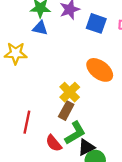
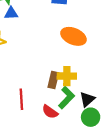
yellow cross: (70, 92) -> (67, 76), moved, turned -30
black triangle: (86, 147) -> (87, 99), moved

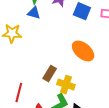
brown rectangle: (53, 80) -> (50, 74), moved

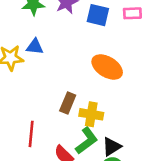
blue triangle: (34, 13) -> (35, 47), moved

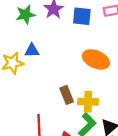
brown rectangle: (68, 103) -> (67, 95), turned -36

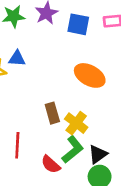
yellow cross: (88, 102) -> (76, 123), turned 30

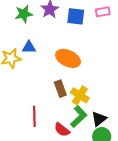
orange ellipse: (90, 75) -> (68, 58), moved

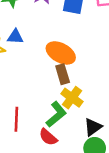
brown rectangle: (60, 89) -> (63, 74), moved
green L-shape: (79, 117) -> (56, 114), moved

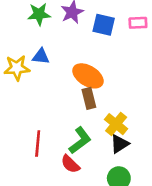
yellow cross: (72, 98) -> (116, 124), moved
black triangle: (93, 127) -> (120, 144), moved

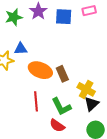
orange ellipse: (88, 76) -> (40, 70), moved
green L-shape: (80, 140) -> (61, 107), turned 110
red line: (38, 144) -> (36, 101), moved

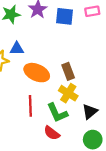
brown rectangle: (62, 74) -> (68, 71), moved
yellow cross: (86, 89) -> (68, 93), moved

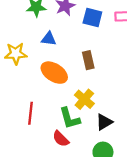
blue triangle: (17, 49) -> (49, 39), moved
brown rectangle: (68, 71) -> (88, 60), moved
red line: (30, 106) -> (31, 113), moved

